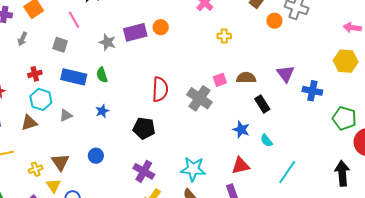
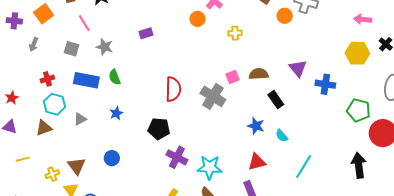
orange circle: (161, 27) -> (197, 19), moved
purple rectangle: (135, 32) -> (146, 33), size x0.6
gray star: (107, 42) -> (105, 47), moved
purple cross: (144, 171) -> (177, 157), moved

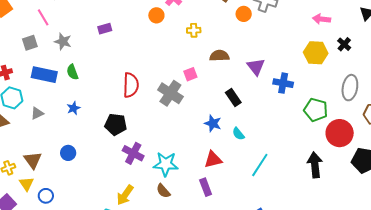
gray square: (71, 49) -> (30, 43), turned -35
brown semicircle: (259, 74) -> (219, 56), moved

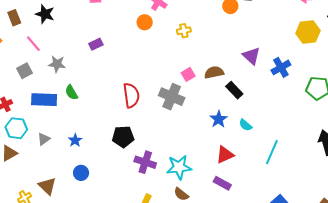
brown semicircle: (219, 56) -> (214, 72), moved
blue cross: (283, 83) -> (281, 67), turned -30
blue star: (73, 108) -> (75, 140), moved
blue star: (213, 123) -> (219, 119), turned 30
purple rectangle: (206, 187) -> (222, 183), turned -30

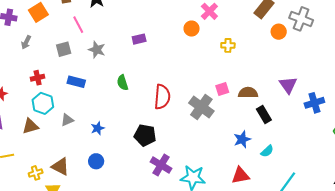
green semicircle: (71, 92) -> (122, 83), moved
blue rectangle: (44, 100) -> (76, 82), size x0.7
cyan semicircle: (246, 125) -> (267, 151), turned -96
brown triangle: (47, 186) -> (60, 167), turned -30

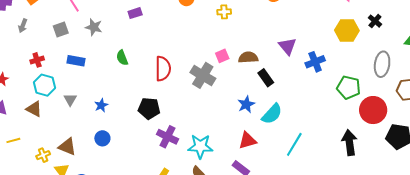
gray triangle: (67, 120) -> (70, 100), turned -32
brown triangle: (30, 126) -> (34, 109), turned 48
cyan semicircle: (267, 151) -> (272, 114), size x1.6

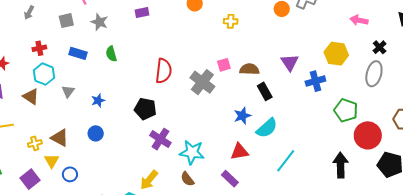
yellow hexagon: (347, 30) -> (336, 54), moved
green semicircle: (122, 58) -> (111, 54), moved
gray ellipse: (382, 64) -> (374, 74), moved

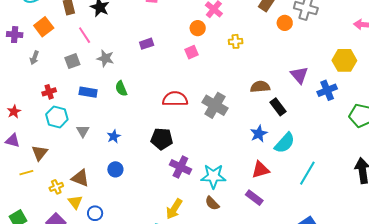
pink square: (224, 65) -> (191, 52), moved
red semicircle: (163, 71) -> (175, 99), turned -90
brown triangle: (31, 97) -> (40, 153), moved, turned 42

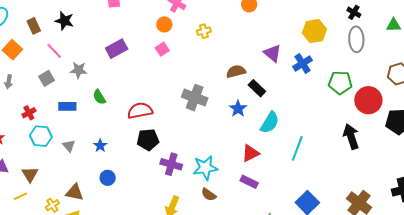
purple rectangle: (147, 44) -> (117, 49), size x1.5
red semicircle: (175, 99) -> (140, 111), moved
blue star: (259, 134) -> (238, 109), moved

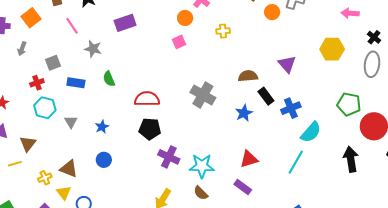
purple rectangle: (117, 49) -> (125, 23), moved
blue cross: (303, 63) -> (291, 108), moved
gray square: (47, 78) -> (53, 63), moved
cyan semicircle: (270, 123) -> (311, 132), moved

